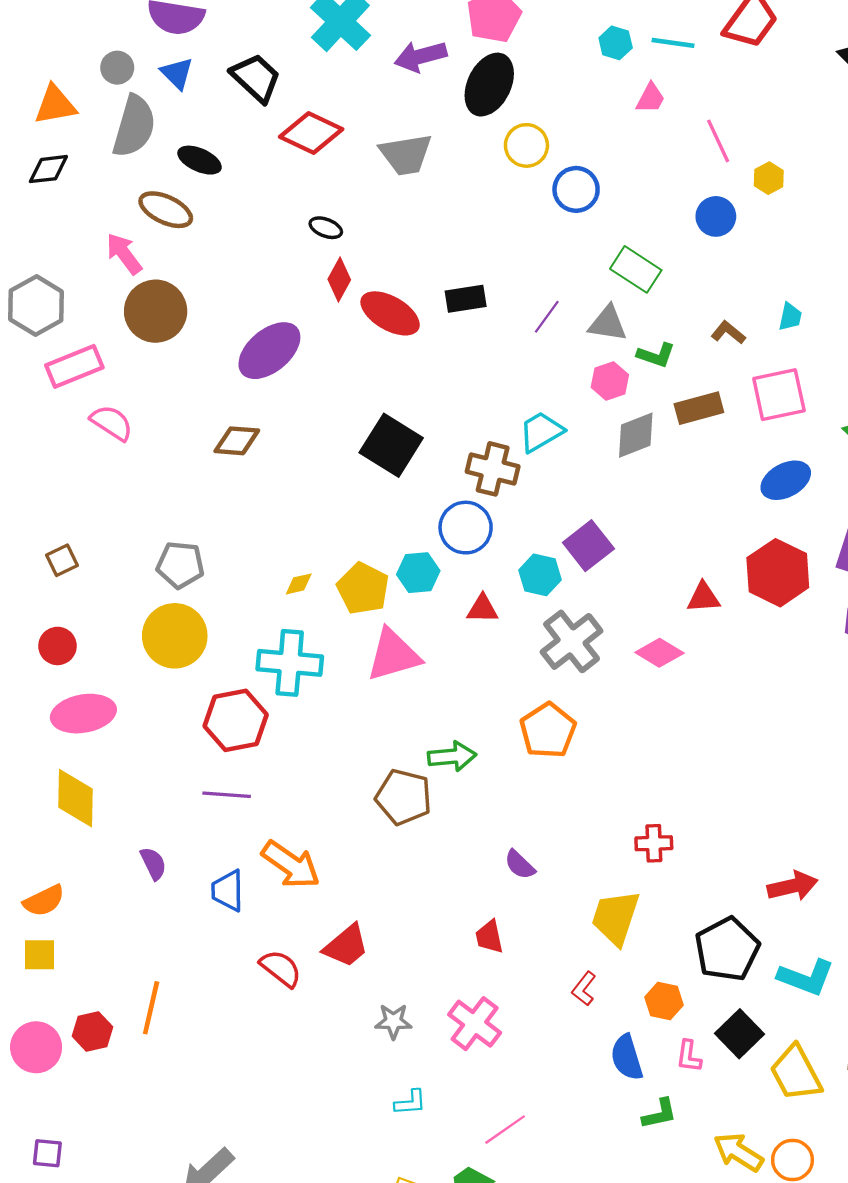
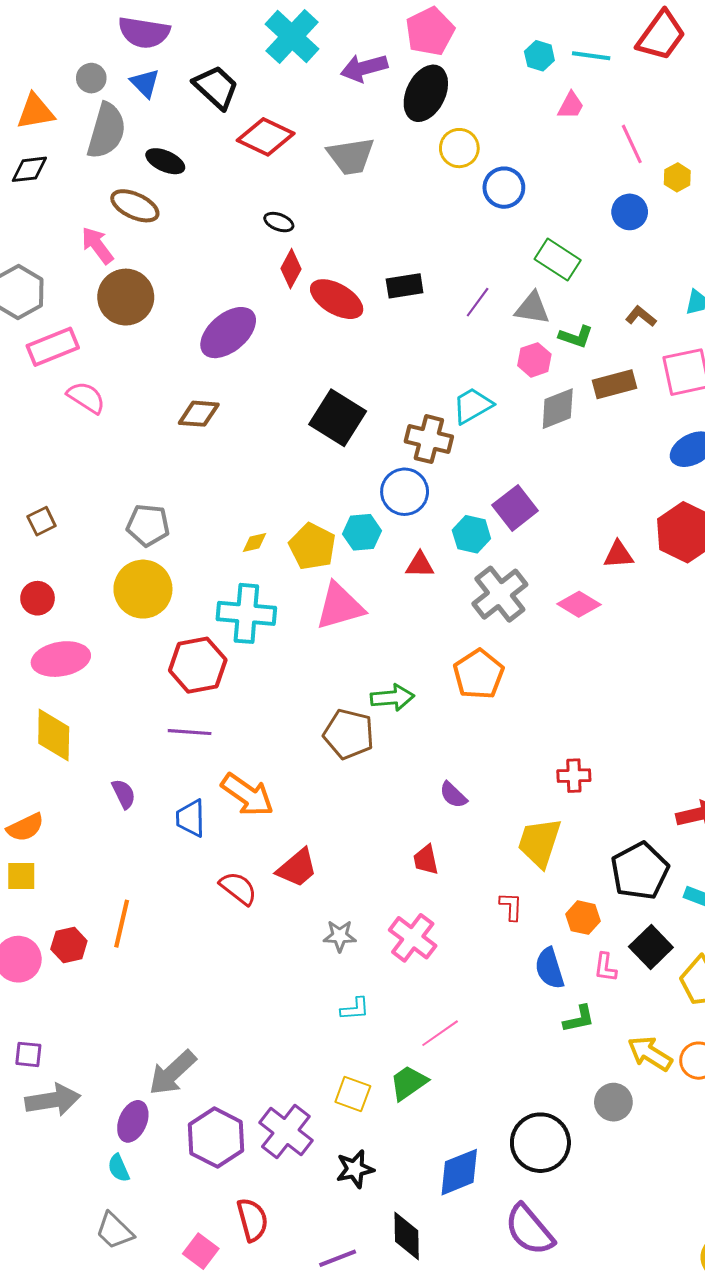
red L-shape: (584, 989) -> (511, 906), turned 144

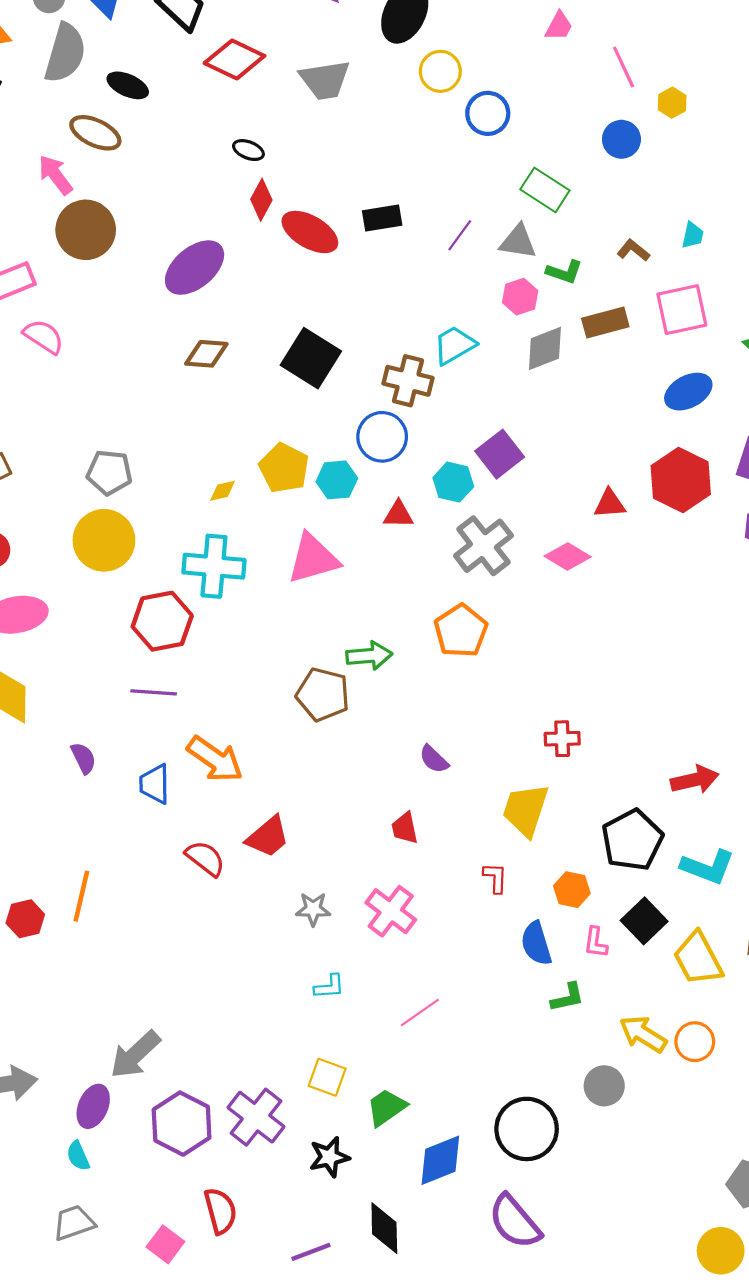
brown diamond: (199, 414) -> (206, 354), moved
yellow pentagon: (312, 546) -> (284, 468), moved
green trapezoid: (409, 1083) -> (386, 1107), moved
gray trapezoid: (115, 1231) -> (74, 1223), turned 117

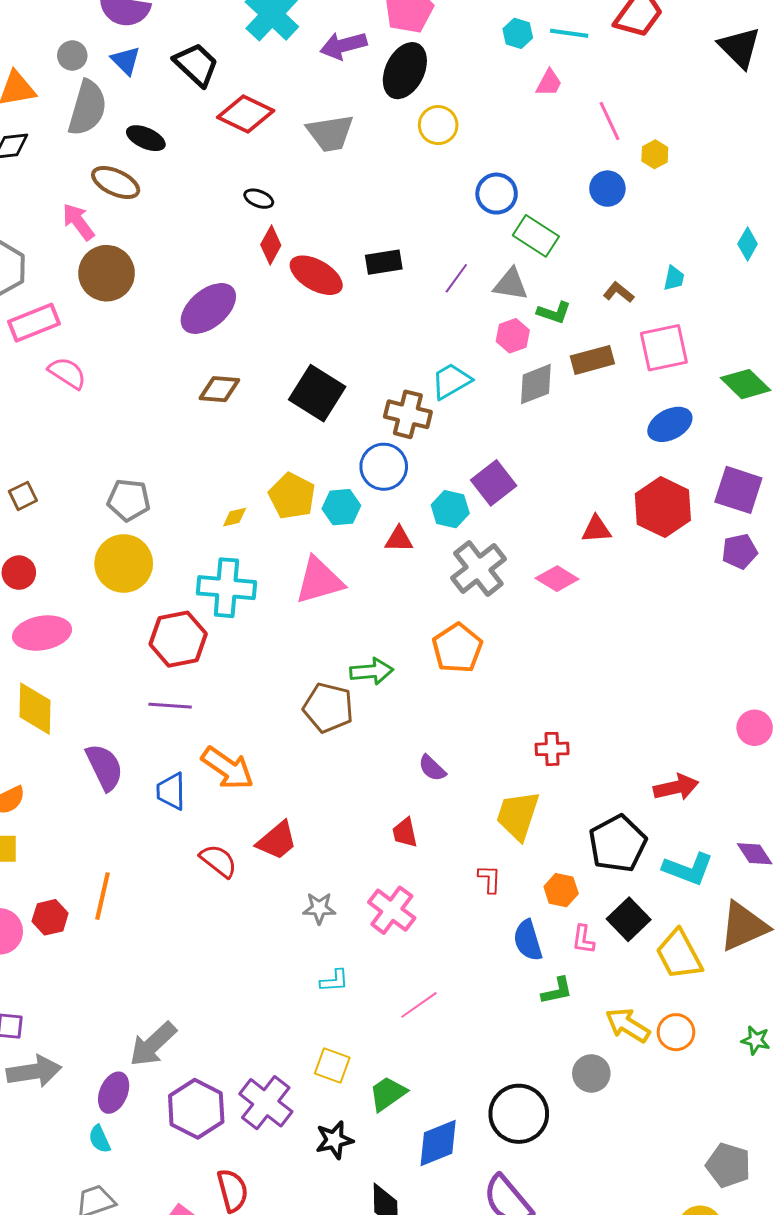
blue circle: (488, 113) -> (497, 194), moved
purple semicircle: (83, 758) -> (105, 767), size x1.6

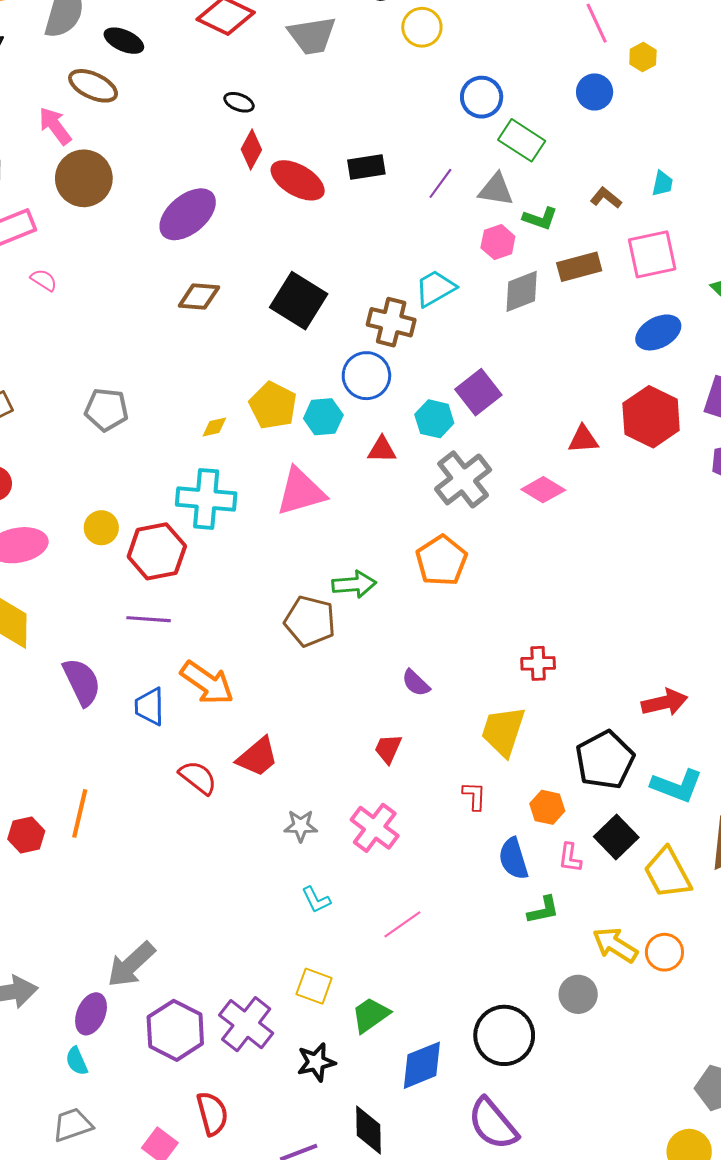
pink semicircle: (67, 373) -> (44, 280), size x0.7
yellow circle: (124, 563) -> (101, 528), moved, size x0.6
red trapezoid: (405, 833) -> (388, 749), turned 36
cyan L-shape: (334, 981) -> (316, 900), turned 68

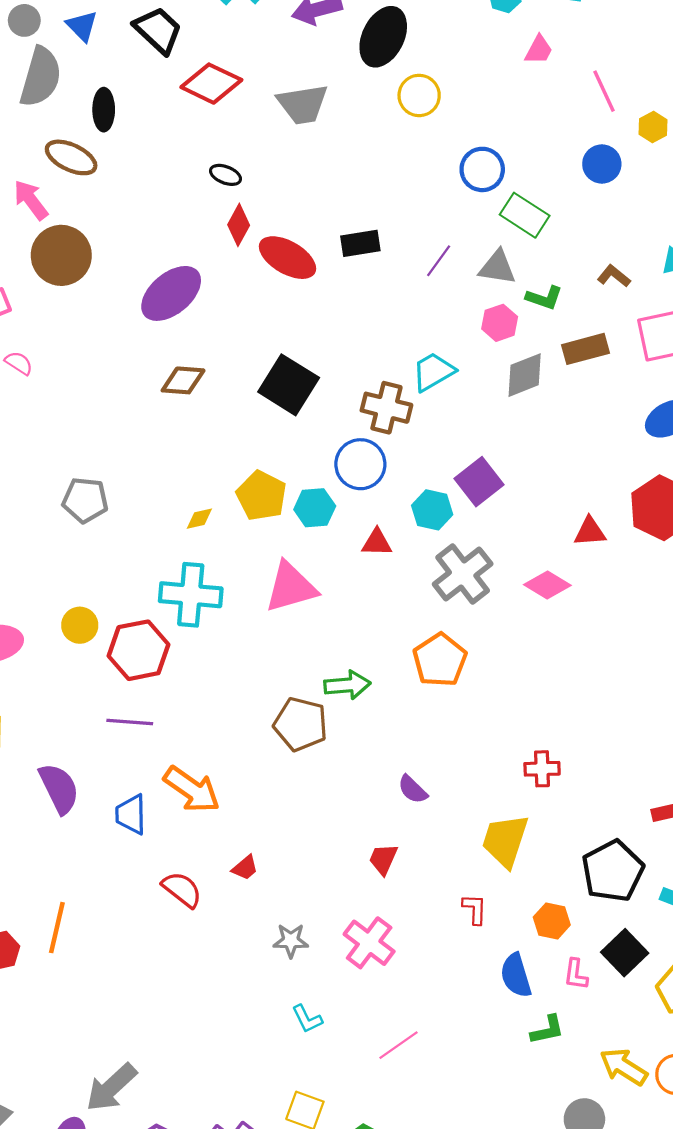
black ellipse: (124, 41) -> (104, 110), turned 66
red trapezoid: (258, 757) -> (245, 868), size x0.6

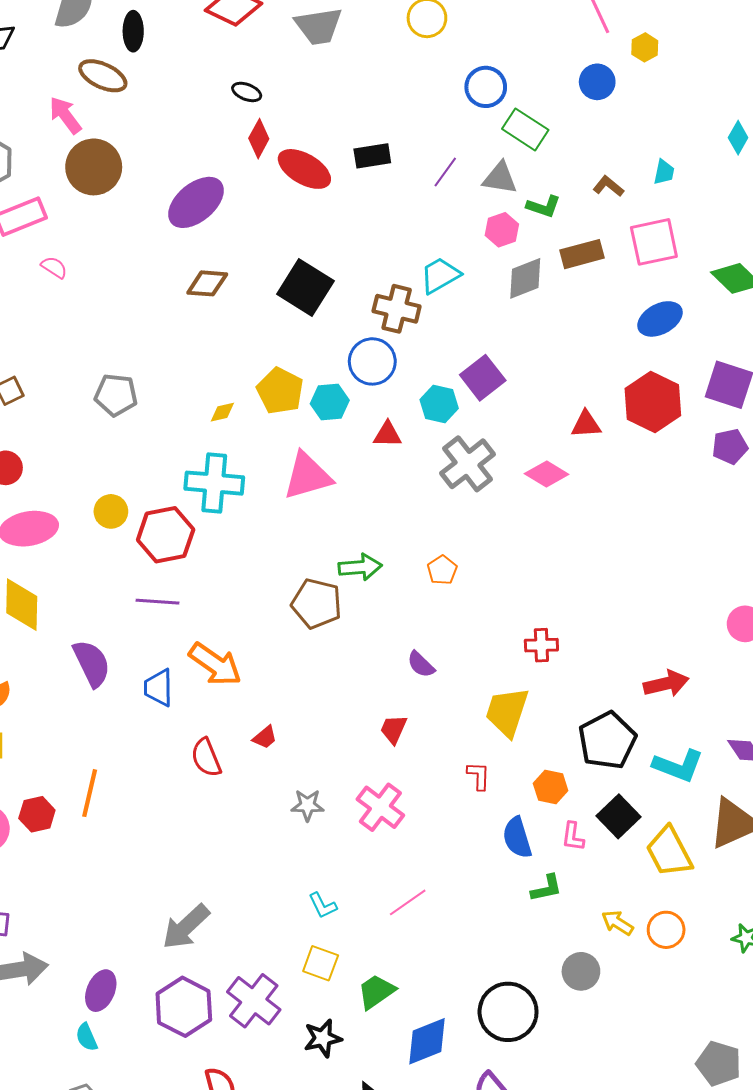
orange pentagon: (440, 660) -> (442, 570), moved, size x0.6
red semicircle: (182, 890) -> (206, 758), turned -150
cyan L-shape: (307, 1019) -> (323, 906), moved
yellow arrow: (624, 1067) -> (617, 923), size x0.7
gray arrow: (111, 1087) -> (186, 927), moved

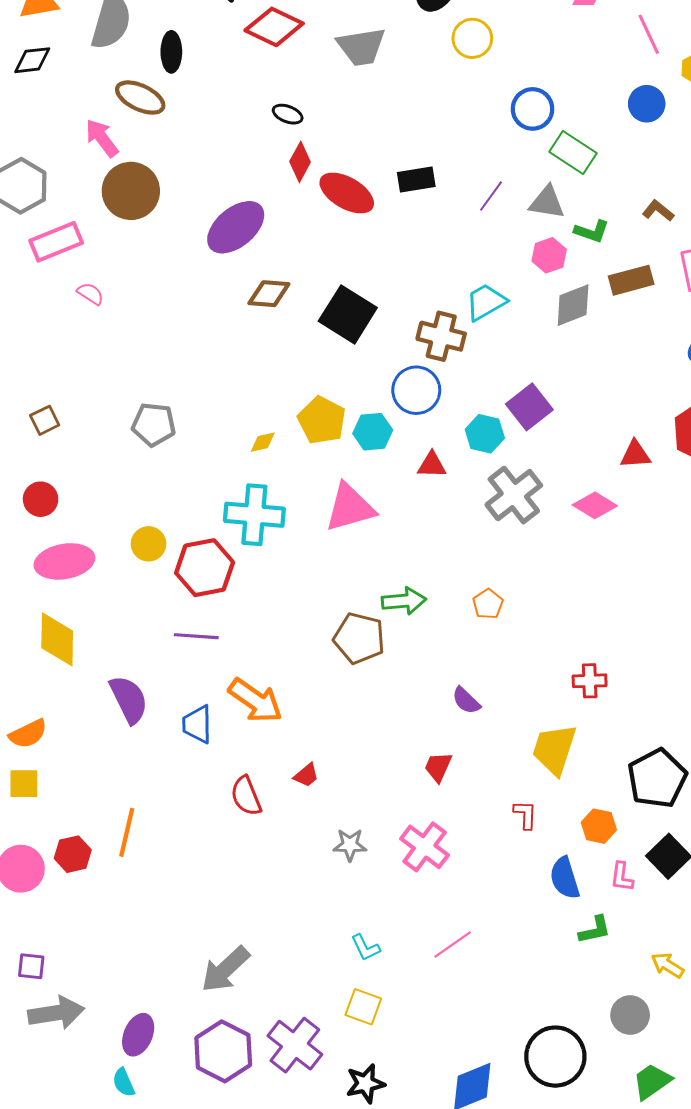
brown diamond: (207, 283) -> (269, 294), moved
green trapezoid: (376, 992) -> (652, 1081), moved

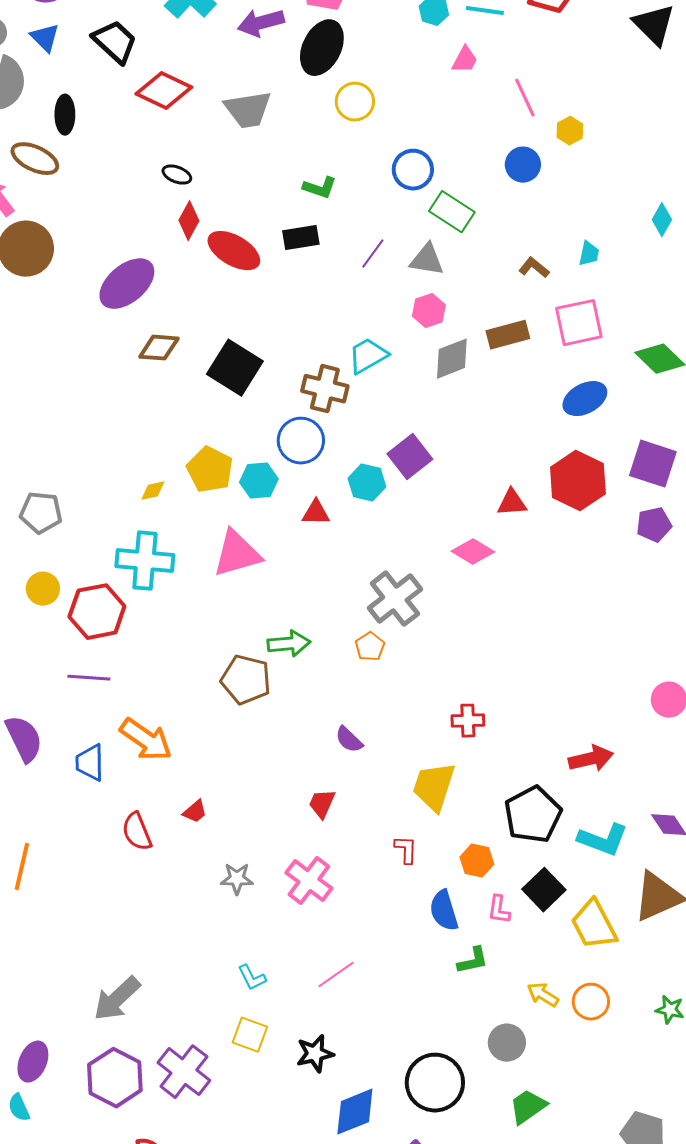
green L-shape: (592, 231) -> (320, 188), moved
gray pentagon: (154, 424) -> (41, 513), moved
gray cross: (514, 495) -> (395, 599), moved
black star: (365, 1084) -> (315, 1054), moved

